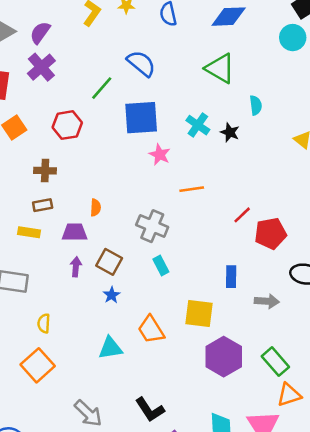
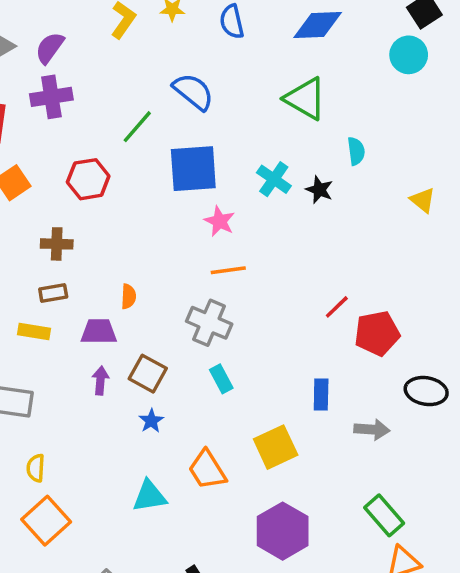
purple cross: (41, 67) -> (51, 97), turned 32
orange line: (192, 189) -> (228, 270), moved
yellow square: (199, 314) -> (276, 447), turned -32
yellow semicircle: (44, 323) -> (36, 468), moved
purple hexagon: (224, 357) -> (283, 531), moved

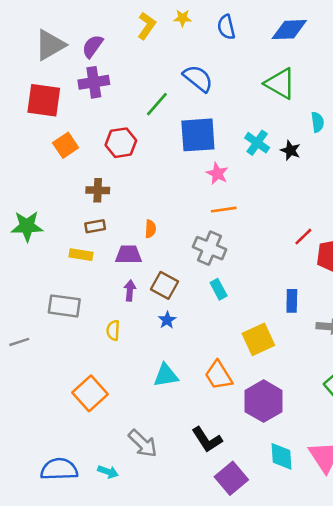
yellow semicircle: (36, 468) -> (113, 330), moved
orange trapezoid: (207, 470) -> (219, 375), moved

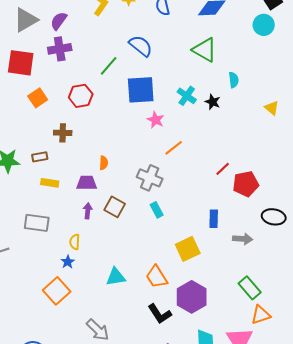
orange line: (224, 210) -> (174, 148), moved, turned -30
brown rectangle: (95, 226) -> (40, 157), moved
blue star: (167, 320) -> (68, 262), moved
black L-shape: (207, 440) -> (160, 314), moved

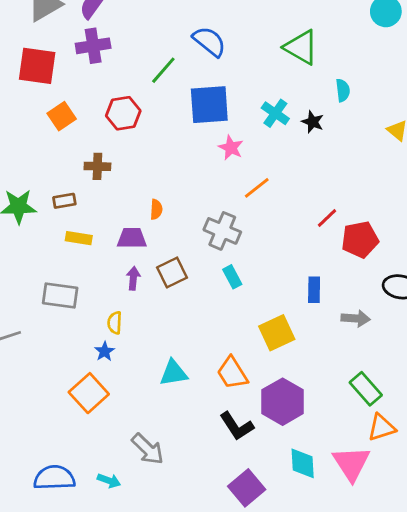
brown square: (115, 207) -> (172, 273), turned 35

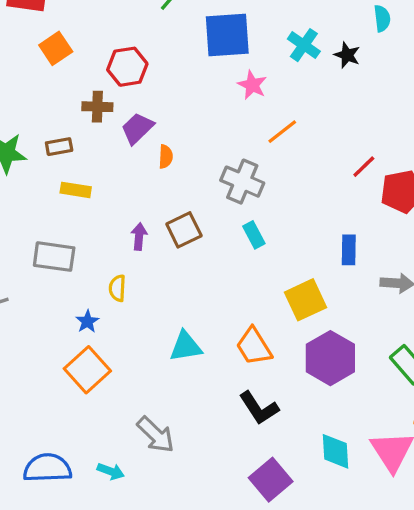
red hexagon: (123, 113) -> (127, 67), moved
purple trapezoid: (132, 238) -> (137, 128), moved, turned -44
blue star: (105, 351) -> (87, 321), moved
purple hexagon: (283, 402) -> (330, 358), moved

